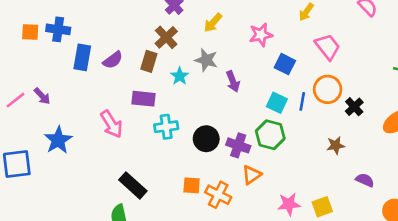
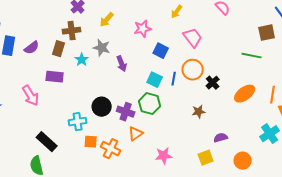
brown cross: (166, 37) -> (72, 31), turned 36
cyan cross: (166, 127) -> (78, 122), moved
purple semicircle: (365, 180) -> (221, 138), turned -40
yellow square: (322, 207) -> (206, 158), moved

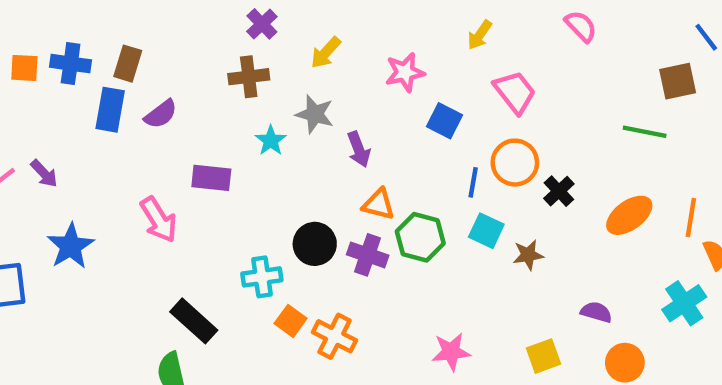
brown rectangle: (59, 49) -> (128, 64), moved
cyan square: (155, 80) -> (486, 231), moved
orange triangle: (136, 134) -> (379, 204), moved, turned 49
purple semicircle: (221, 138) -> (596, 312), moved, turned 32
orange square: (91, 142) -> (291, 321), turned 32

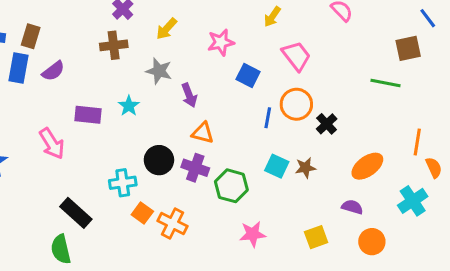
cyan star: (271, 141) -> (129, 106), moved
orange ellipse: (629, 215) -> (367, 166), moved
cyan square: (486, 231) -> (277, 166), moved
green hexagon: (420, 237) -> (231, 186), moved

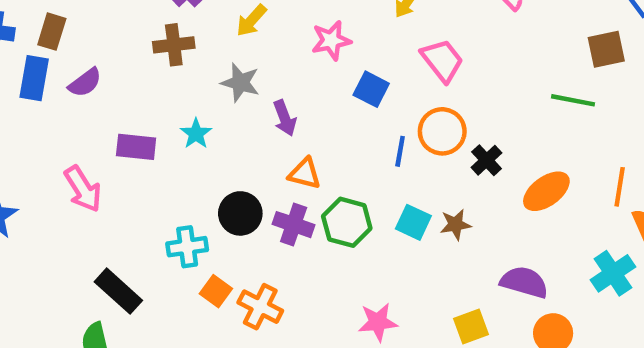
orange ellipse: (367, 166) -> (546, 191), moved
green hexagon: (231, 186) -> (347, 222), moved
purple semicircle: (352, 207) -> (524, 282), size x1.5

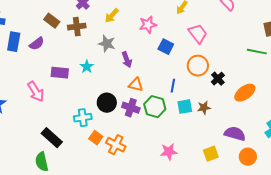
brown rectangle: (52, 32) -> (52, 21), moved, turned -70
blue line: (400, 151) -> (173, 86), moved
cyan square: (413, 222) -> (185, 107), turned -35

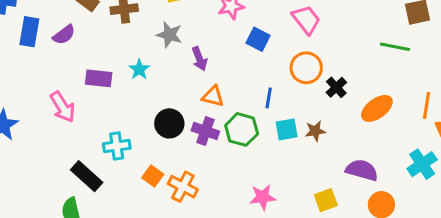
cyan cross: (83, 118) -> (117, 146), moved

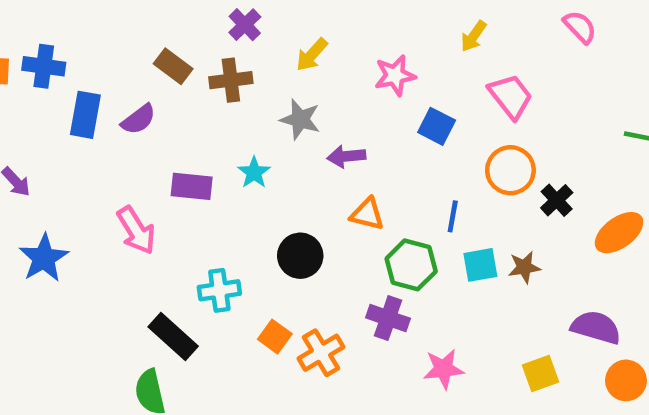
purple arrow: (199, 59) -> (346, 156), turned 105
purple cross: (205, 131) -> (388, 318), moved
orange cross: (183, 187) -> (321, 353), turned 32

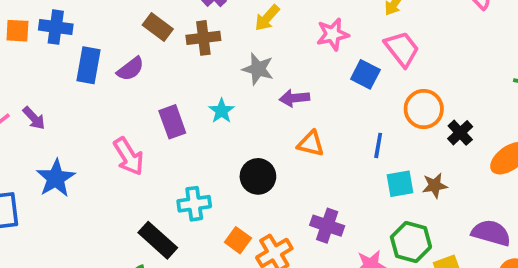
pink trapezoid: (510, 96) -> (402, 49), moved
purple rectangle: (192, 186) -> (172, 122), turned 64
green hexagon: (411, 265) -> (411, 242), moved

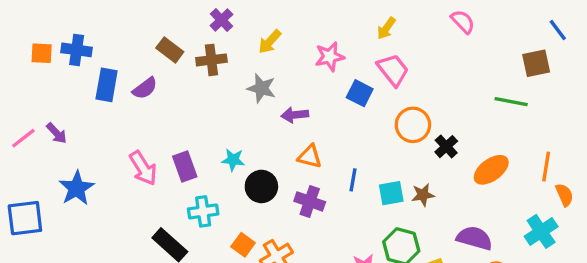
cyan star: (222, 111) -> (233, 160), moved, turned -30
purple rectangle: (172, 122) -> (185, 166), moved
blue line: (378, 145) -> (353, 180), moved
purple cross: (327, 226) -> (310, 201), moved

